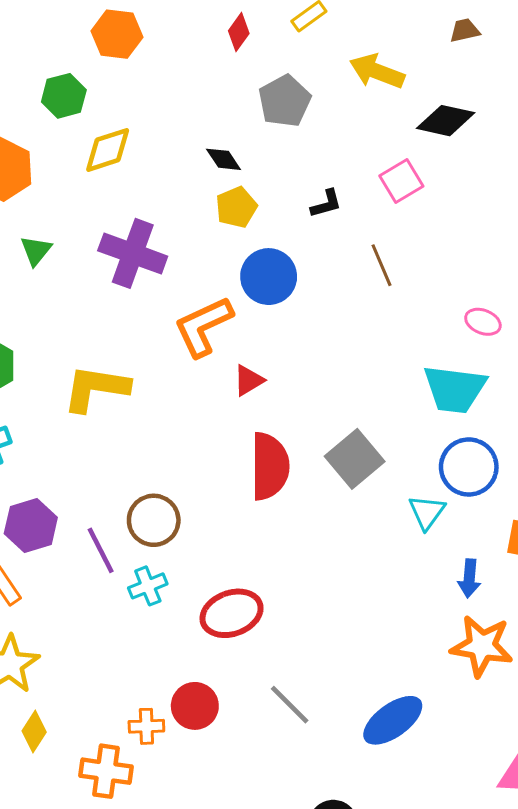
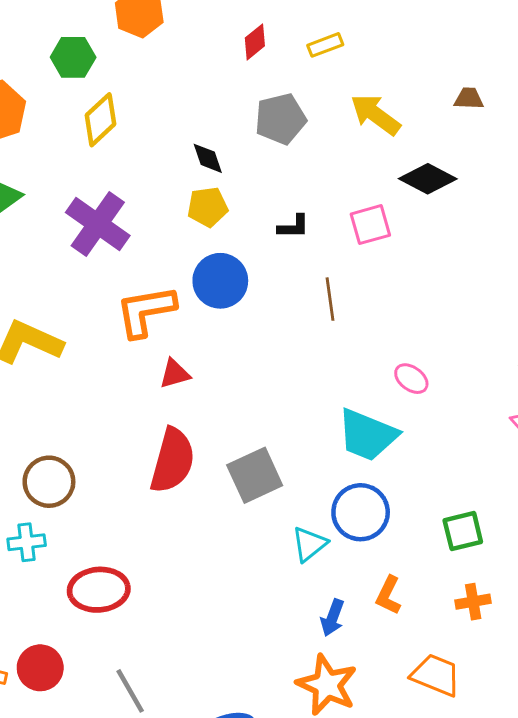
yellow diamond: (108, 150) -> (101, 120), turned -40

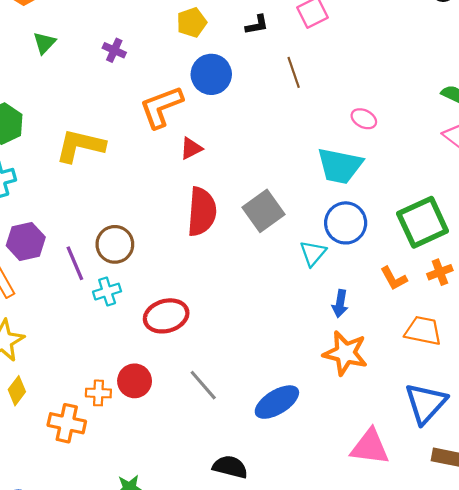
purple cross: (98, 224) -> (114, 50), size x0.5
green square: (463, 531) -> (423, 222), size x1.6
orange L-shape: (388, 595) -> (394, 278), moved, turned -44

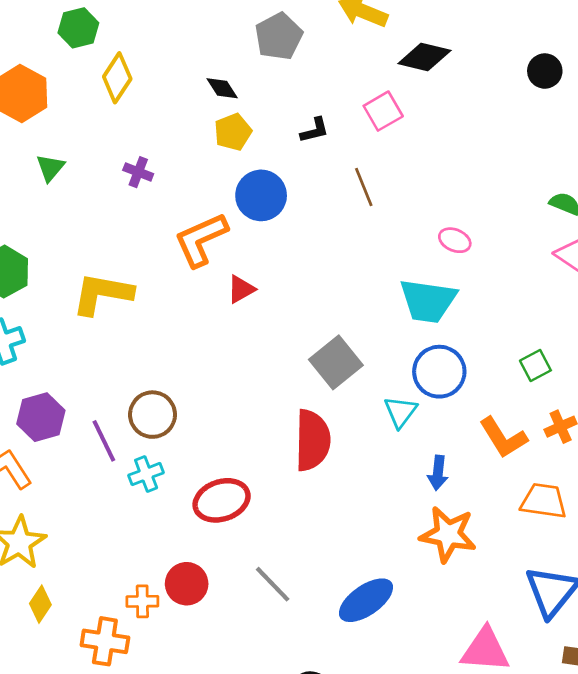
red semicircle: (202, 212) -> (313, 440), moved
green square: (423, 222) -> (535, 366), size x0.5
orange L-shape: (394, 278) -> (503, 438), size x1.4

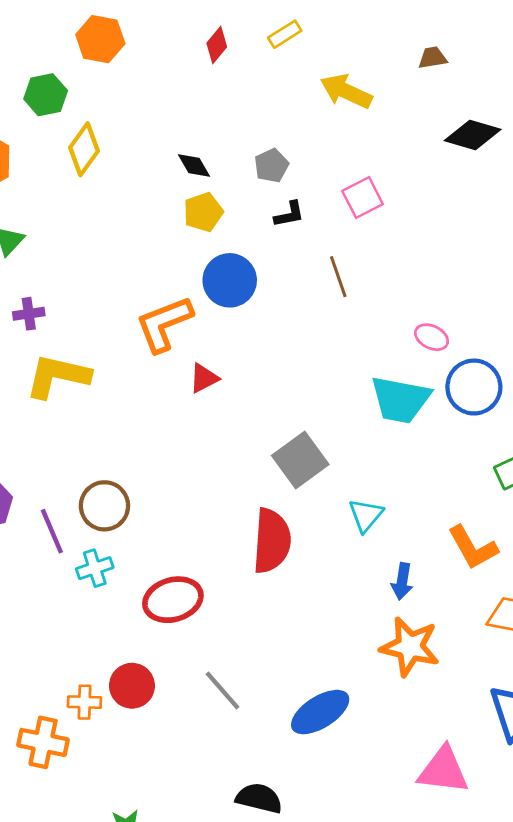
gray pentagon: (279, 36) -> (271, 166), moved, size x0.7
black diamond: (424, 57) -> (473, 135), moved
purple cross: (138, 172) -> (29, 314), moved, turned -32
blue circle: (439, 372) -> (474, 387), moved

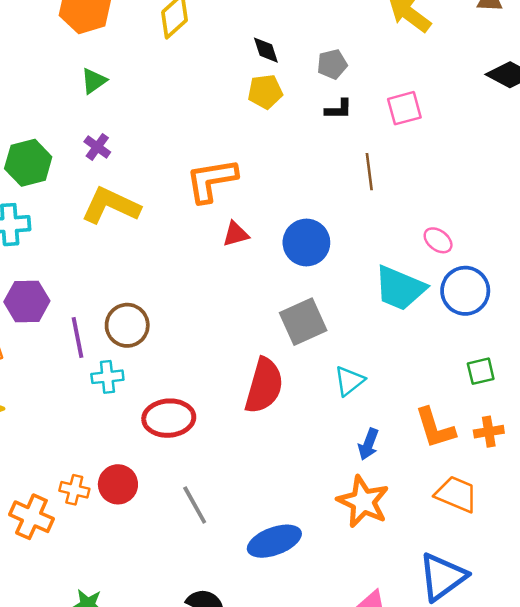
blue circle: (230, 280) -> (306, 242), moved
purple cross: (29, 314) -> (97, 147), turned 32

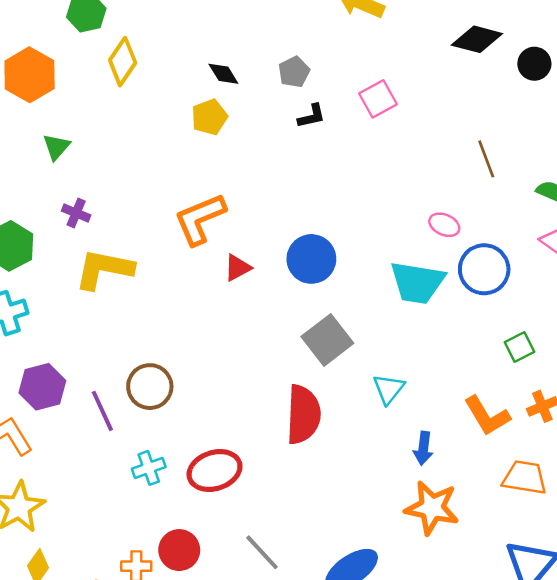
yellow pentagon: (265, 92) -> (209, 117), moved
brown line: (369, 172) -> (486, 159), moved
cyan cross: (107, 377) -> (149, 468), moved

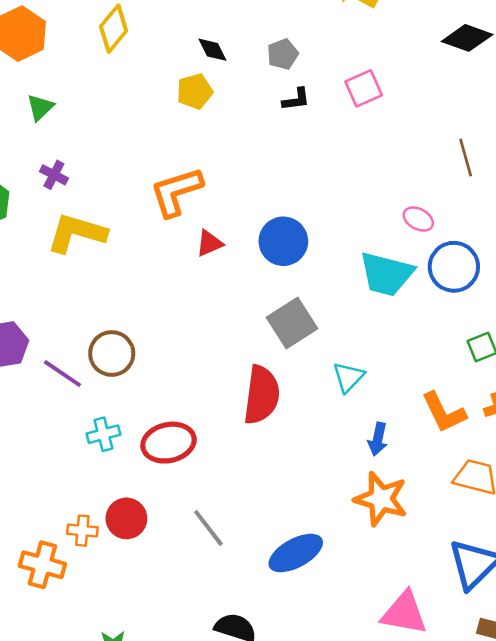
purple line: (102, 411) -> (63, 374), turned -36

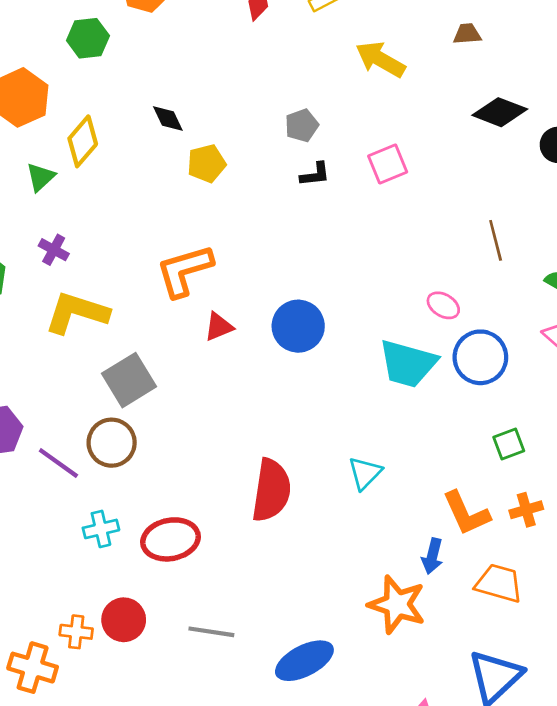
yellow diamond: (114, 29) -> (83, 141), moved
black diamond: (212, 50) -> (168, 118), moved
gray square: (292, 323) -> (129, 380), moved
blue arrow: (378, 439) -> (432, 556), moved
gray line: (208, 528) -> (211, 632), turned -45

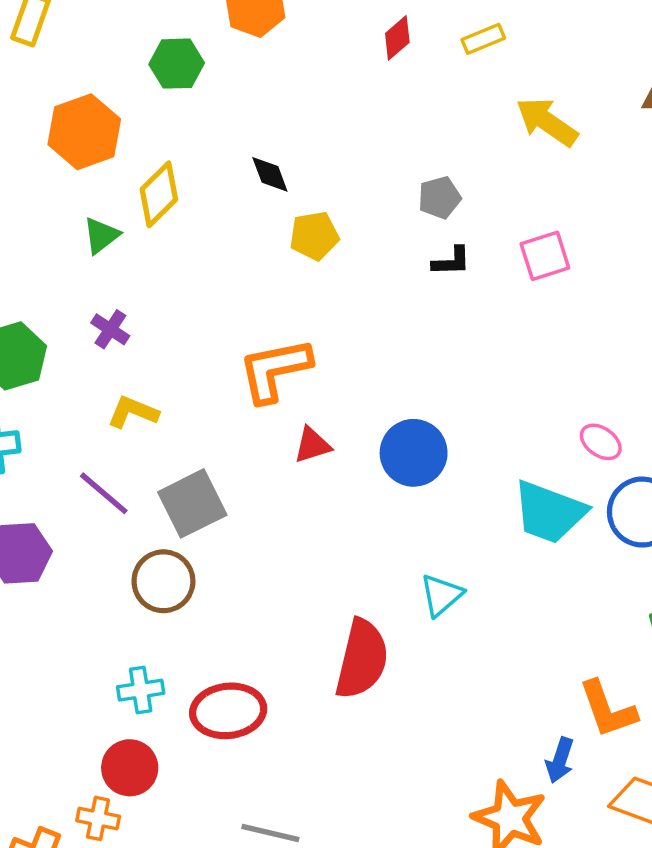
yellow L-shape: (77, 313) -> (133, 412), size x0.6
purple line: (58, 463) -> (104, 493), moved
cyan triangle: (365, 473) -> (441, 595), moved
red circle: (124, 620) -> (130, 768), moved

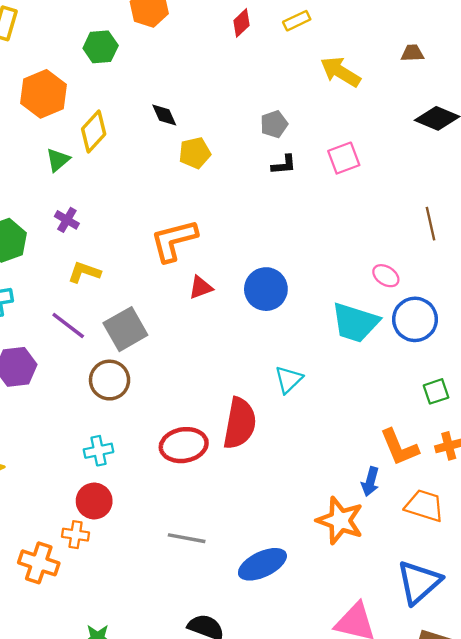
red ellipse: (228, 711) -> (184, 445), moved

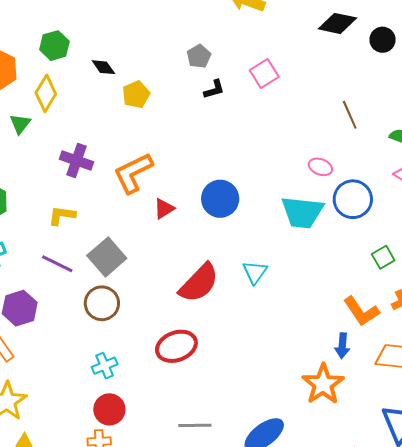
green hexagon: (101, 47) -> (54, 46), moved
purple cross: (67, 220) -> (77, 161), moved, size x1.5
red semicircle: (240, 423) -> (199, 283), moved, turned 45
orange star: (340, 520) -> (323, 384), turned 30

